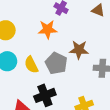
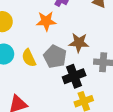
black cross: (45, 95) -> (74, 76), moved

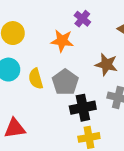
brown star: (79, 43) -> (106, 65), moved

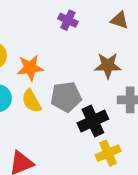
orange star: (62, 41) -> (30, 68), moved
gray pentagon: (65, 82) -> (66, 97), turned -30

